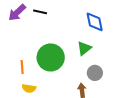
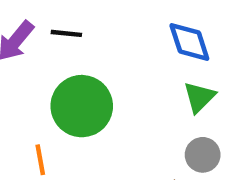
green triangle: (84, 48) -> (199, 97), moved
green circle: (51, 57) -> (82, 106), moved

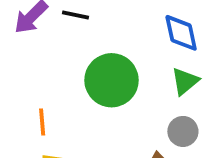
green circle: (82, 106) -> (112, 80), moved

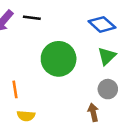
blue diamond: (181, 33) -> (102, 24), turned -32

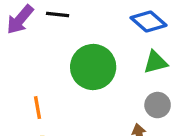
green triangle: (107, 56) -> (155, 62), turned 30

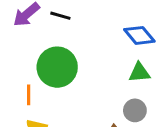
green circle: (93, 67) -> (57, 67), moved

